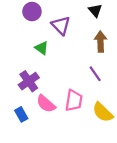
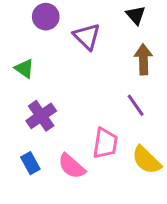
green triangle: (42, 48) -> (24, 69), moved
pink semicircle: (46, 104) -> (72, 166), moved

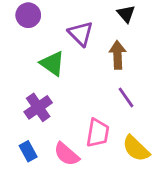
purple circle: (46, 17) -> (28, 15), moved
brown arrow: (143, 59) -> (118, 55), moved
green triangle: (24, 69) -> (52, 63), moved, size x1.4

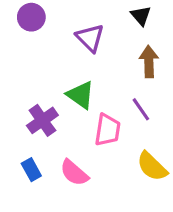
brown arrow: (118, 55) -> (149, 62), moved
green triangle: (52, 63) -> (81, 95), moved
pink trapezoid: (98, 133) -> (108, 130), moved

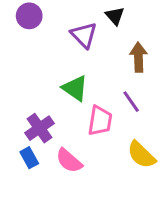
black triangle: (141, 16) -> (115, 16), moved
purple cross: (42, 120) -> (39, 128), moved

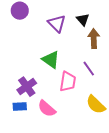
black triangle: (115, 16) -> (83, 20), moved
blue rectangle: (29, 158) -> (20, 107), turned -64

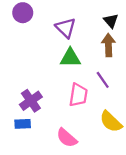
black triangle: (83, 20) -> (111, 21), moved
green triangle: (51, 60) -> (70, 58), moved, turned -36
pink semicircle: (47, 109) -> (67, 138), moved

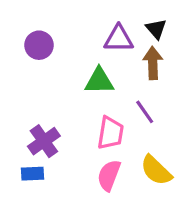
purple circle: (23, 13) -> (39, 45), moved
purple triangle: (66, 28) -> (119, 39), moved, turned -45
pink semicircle: (67, 138) -> (109, 175), moved, turned 70

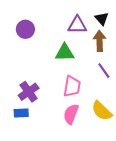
purple line: (145, 112) -> (104, 71), moved

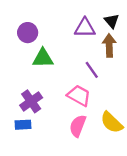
green triangle: (65, 53) -> (43, 58), moved
purple line: (104, 71) -> (92, 70), moved
pink trapezoid: (72, 86) -> (79, 96), turned -70

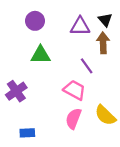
purple circle: (28, 33) -> (35, 21), moved
purple cross: (31, 101) -> (16, 91), moved
blue rectangle: (23, 125) -> (27, 133), moved

